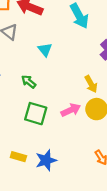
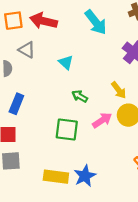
green arrow: (29, 82) -> (80, 96), moved
yellow rectangle: (18, 157) -> (56, 177), size x1.5

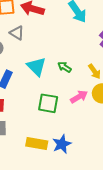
cyan triangle: (66, 62) -> (36, 66), moved, size x1.5
green arrow: (80, 96) -> (64, 67), moved

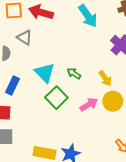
green square: (48, 103) -> (56, 98), moved, turned 35

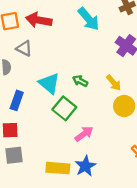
pink arrow: (89, 105) -> (84, 134), moved

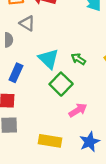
blue star: (85, 166) -> (90, 142), moved

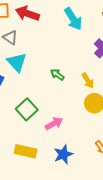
cyan triangle: (49, 59) -> (17, 62), moved
green square: (61, 84) -> (27, 109), moved

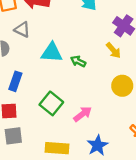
cyan triangle: (17, 62) -> (52, 52), moved, turned -35
yellow arrow: (88, 81) -> (113, 50), moved

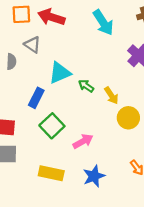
yellow arrow: (113, 50) -> (111, 96), moved
cyan triangle: (52, 52) -> (60, 73), turned -35
blue rectangle: (15, 81) -> (36, 98), moved

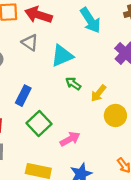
gray triangle: (32, 45) -> (30, 42), moved
cyan triangle: (60, 73) -> (62, 56), moved
yellow arrow: (111, 96) -> (98, 93), turned 72

